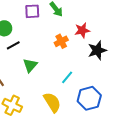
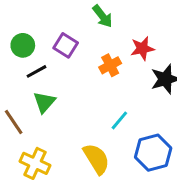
purple square: (32, 11) -> (66, 45), moved, turned 35
green triangle: (30, 65) -> (44, 102), moved

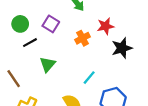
green triangle: (44, 102) -> (48, 64), moved

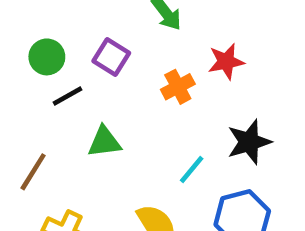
black star: (122, 48) -> (249, 142), moved
green triangle: (48, 64) -> (104, 142), turned 42
brown line: (14, 79) -> (33, 172), turned 66

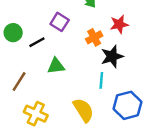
green circle: (47, 57) -> (13, 33), moved
black star: (249, 142) -> (112, 56), moved
cyan line: (192, 169) -> (101, 80), turned -35

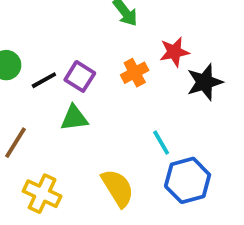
purple square: (60, 22) -> (80, 76), moved
black star: (112, 56) -> (205, 82), moved
cyan line: (101, 80) -> (161, 143), moved, turned -35

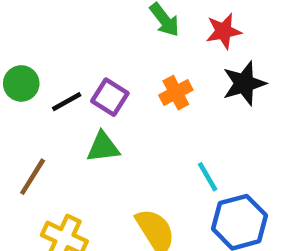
red star: (174, 52) -> (224, 31), moved
black star: (205, 82) -> (244, 83), moved

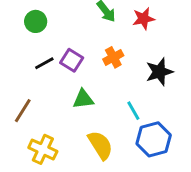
green circle: (21, 83) -> (36, 21), moved
black star: (244, 83) -> (159, 72), moved
green triangle: (103, 147) -> (83, 99), moved

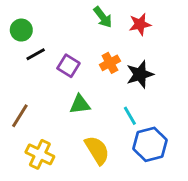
green circle: (36, 21) -> (21, 30), moved
black line: (44, 63) -> (36, 54), moved
black star: (159, 72) -> (140, 74), moved

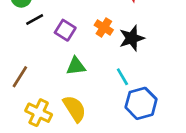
orange cross: (110, 63) -> (104, 28), turned -30
yellow semicircle: (97, 150) -> (75, 109), moved

